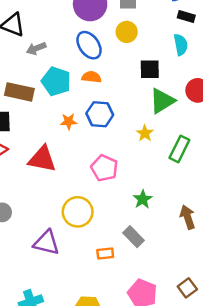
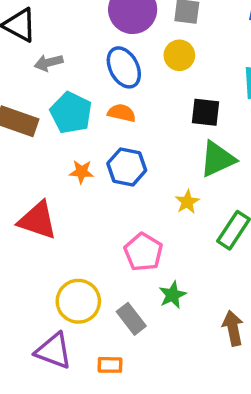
pink pentagon: (104, 168) -> (143, 252), moved
gray rectangle: (134, 237) -> (131, 319), moved
purple triangle: (46, 243) -> (54, 351), moved

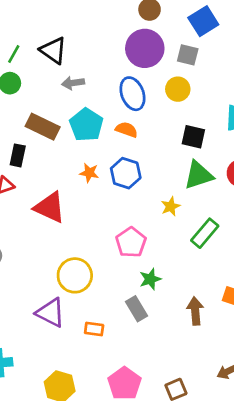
gray rectangle: (131, 319) -> (136, 309), moved

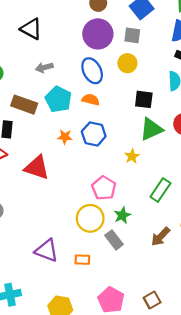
black triangle: (53, 50) -> (31, 29), moved
green rectangle: (205, 233) -> (160, 190), moved
yellow circle: (75, 275) -> (90, 218), moved
brown arrow: (195, 311) -> (161, 237), turned -125

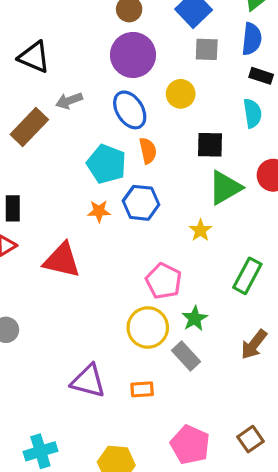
gray square: (132, 35) -> (207, 49), moved
gray arrow: (44, 67) -> (69, 101), moved
cyan pentagon: (58, 99) -> (107, 164), moved
orange semicircle: (91, 100) -> (148, 151), moved, turned 70
brown rectangle: (24, 105) -> (29, 127), moved, turned -60

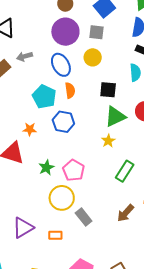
gray square: (207, 49) -> (97, 32), moved
orange star: (99, 211) -> (30, 129), moved
yellow star: (200, 230) -> (108, 141), moved
green star: (195, 319) -> (46, 168), moved
purple triangle: (88, 381) -> (23, 228), turned -50

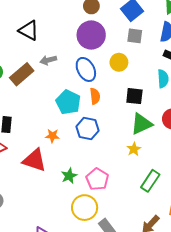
gray square: (97, 32) -> (135, 36), moved

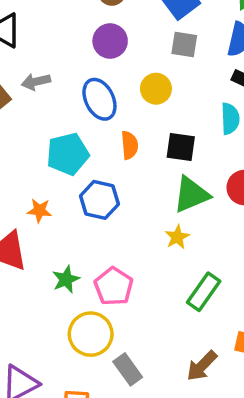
purple circle: (91, 35) -> (110, 41), size x0.7
orange semicircle: (95, 96) -> (129, 145), moved
cyan pentagon: (68, 102) -> (68, 154), turned 30

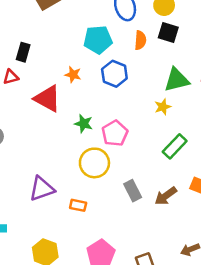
black square: (181, 147) -> (168, 32), moved
green star: (66, 279) -> (84, 124), turned 30
gray rectangle: (128, 369) -> (133, 191), moved

